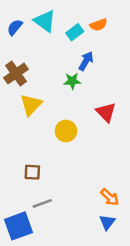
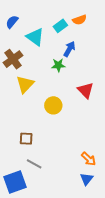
cyan triangle: (45, 21) -> (35, 37), moved
gray line: (42, 203) -> (34, 164), turned 49

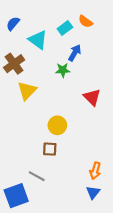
orange semicircle: (79, 20) -> (85, 21), turned 56
yellow circle: (53, 105) -> (57, 125), moved
brown square: (26, 139) -> (50, 149), moved
orange arrow: (89, 159) -> (95, 171), turned 63

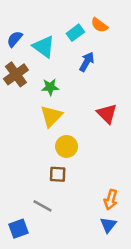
blue semicircle: (13, 24) -> (15, 39), moved
green star: (63, 70) -> (50, 87), moved
yellow triangle: (27, 91) -> (51, 116), moved
blue square: (16, 196) -> (18, 229), size x0.7

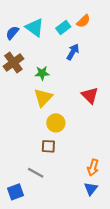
orange semicircle: (99, 25) -> (83, 21), turned -80
cyan triangle: (44, 47) -> (35, 27), moved

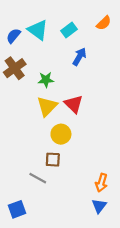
orange semicircle: (83, 21) -> (104, 23), moved
red triangle: (90, 95) -> (74, 104), moved
gray line: (36, 173) -> (38, 178), moved

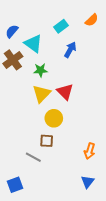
cyan triangle: (38, 30) -> (33, 44), moved
orange arrow: (101, 183) -> (90, 151), moved

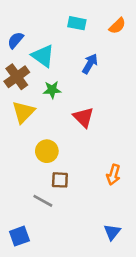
cyan rectangle: (61, 26) -> (77, 23), moved, turned 48
yellow triangle: (42, 94) -> (23, 112), moved
yellow circle: (54, 118) -> (47, 151), moved
orange arrow: (90, 151) -> (113, 175), moved

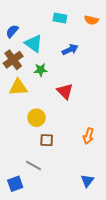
orange semicircle: (117, 26) -> (91, 20), turned 56
blue arrow: (90, 64) -> (70, 50), turned 35
yellow triangle: (23, 112) -> (18, 87), turned 42
gray line: (43, 201) -> (33, 165), moved

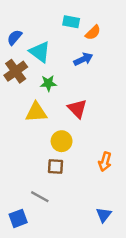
orange semicircle: (91, 20) -> (93, 33), moved, turned -56
yellow triangle: (18, 87) -> (36, 112), moved
yellow circle: (37, 118) -> (62, 141), moved

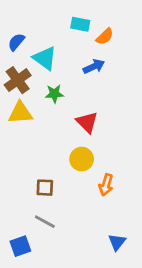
yellow triangle: (36, 112) -> (20, 113), moved
yellow circle: (62, 141) -> (82, 159), moved
orange arrow: (105, 162) -> (106, 185), moved
brown square: (56, 167) -> (45, 188), moved

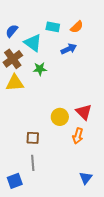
cyan rectangle: (80, 24) -> (53, 27), moved
red triangle: (87, 122) -> (84, 112), moved
gray line: (45, 222) -> (33, 163), turned 56

